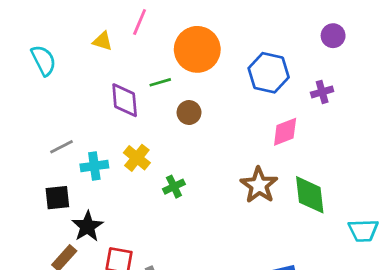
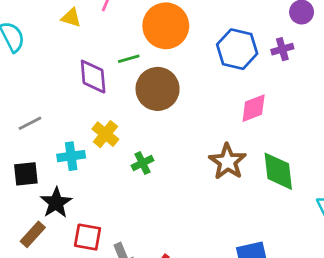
purple cross: (322, 92) -> (282, 49), moved
brown circle: (189, 112) -> (158, 89), size x1.8
cyan cross: (94, 166) -> (71, 156), moved

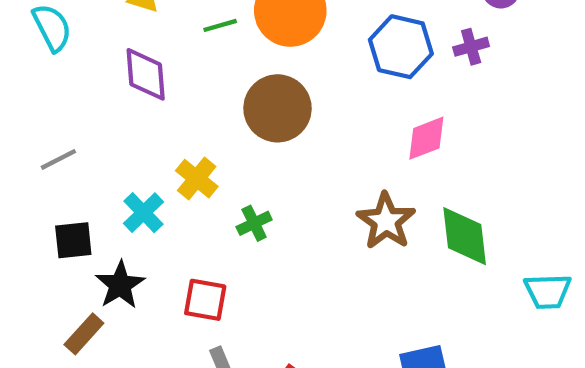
green line: (129, 59) -> (220, 25), moved
purple diamond: (93, 77) -> (146, 74), moved
gray line: (30, 123) -> (58, 159), moved
cyan cross: (71, 156) -> (143, 213), turned -36
red square: (88, 237) -> (205, 300), moved

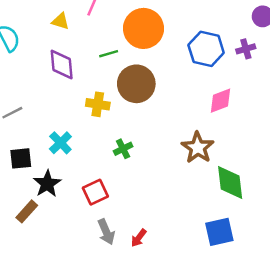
green line: (220, 25) -> (109, 54), moved
yellow cross: (197, 179) -> (98, 104), moved, turned -30
green diamond: (465, 236) -> (230, 182), moved
red square: (205, 300) -> (95, 192), turned -35

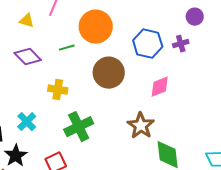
purple diamond: (62, 65) -> (28, 57), turned -40
brown circle: (136, 84) -> (109, 73), moved
green cross: (123, 149) -> (79, 127), size x1.8

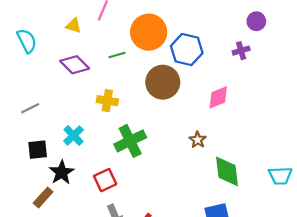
blue hexagon: (148, 44) -> (187, 50), moved
brown star: (141, 126) -> (198, 140), size x0.6

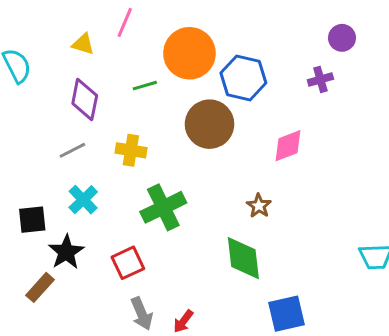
purple diamond: (75, 65) -> (85, 99), turned 56
gray line: (30, 108) -> (72, 150), moved
green diamond: (227, 171) -> (243, 258), moved

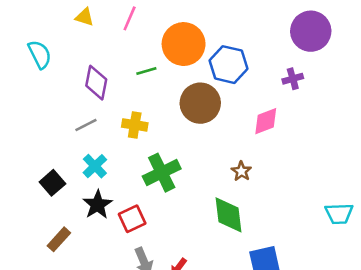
purple circle: (342, 38) -> (311, 31), size x1.8
yellow triangle: (83, 44) -> (85, 17), moved
purple cross: (320, 79) -> (293, 79), moved
black square: (32, 220) -> (52, 183), turned -35
black star: (66, 252) -> (97, 205), moved

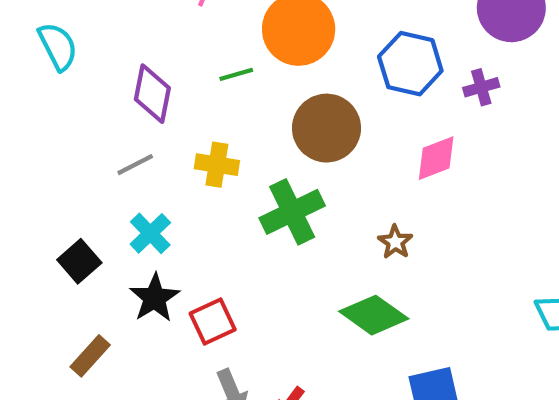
blue hexagon: (229, 65) -> (410, 64), moved
green cross: (162, 173) -> (292, 212), moved
green diamond: (229, 215) -> (374, 315), turned -48

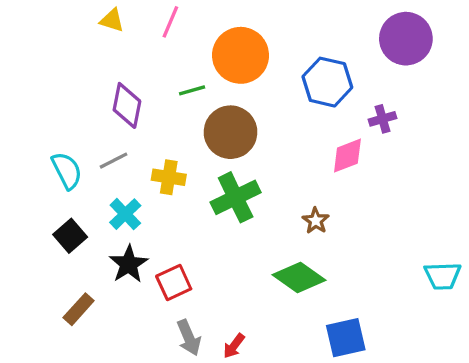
cyan semicircle: (58, 46) -> (67, 171), moved
purple cross: (481, 87) -> (383, 119), moved
brown circle: (327, 128) -> (231, 132), moved
yellow cross: (217, 165) -> (169, 177), moved

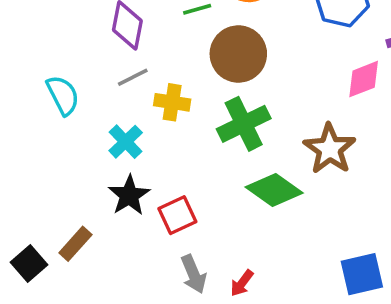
gray line: (114, 161) -> (133, 77), moved
brown star: (316, 221) -> (330, 149), size x1.8
black square: (70, 236) -> (29, 263), moved
green diamond: (299, 277) -> (274, 190), moved

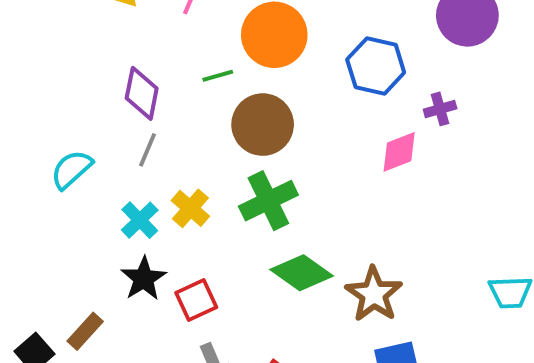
gray line: (133, 77) -> (148, 150), turned -40
cyan semicircle: (63, 95) -> (71, 169), turned -105
yellow cross: (172, 102) -> (190, 208), moved, turned 32
brown star: (330, 149) -> (374, 294), moved

